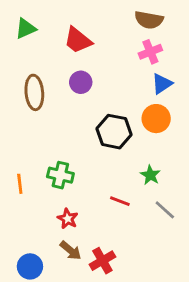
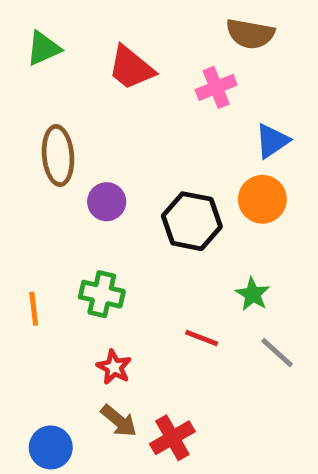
pink cross: (150, 52) -> (216, 87), moved
purple circle: (81, 82) -> (107, 202), moved

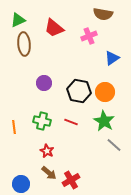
brown ellipse: (58, 155) -> (24, 44), moved
orange circle: (262, 199) -> (105, 92), moved
green star: (253, 294) -> (104, 121), size x1.5
red line: (202, 338) -> (71, 122), moved

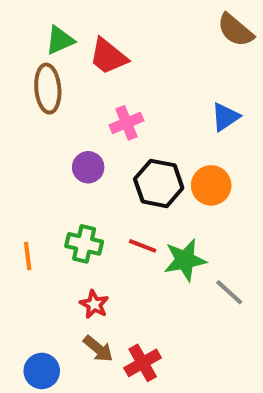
brown semicircle: (103, 14) -> (235, 30), moved, turned 30
green triangle: (18, 20) -> (60, 40), moved
pink cross: (89, 36) -> (126, 123), moved
green star: (104, 121) -> (185, 260), moved, turned 30

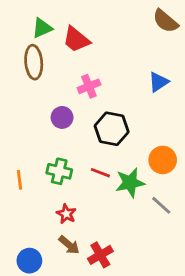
orange circle: (211, 185) -> (163, 160), moved

